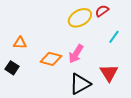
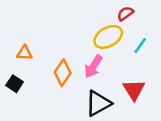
yellow ellipse: (80, 18) -> (108, 37), moved
orange diamond: (51, 59) -> (63, 73), turned -70

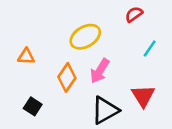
yellow ellipse: (108, 37) -> (85, 37), moved
black square: (15, 84) -> (33, 106), moved

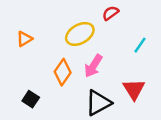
red semicircle: (134, 14) -> (111, 13), moved
orange triangle: (26, 56) -> (24, 39), moved, turned -35

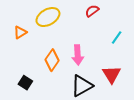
yellow ellipse: (80, 34) -> (48, 17), moved
pink arrow: (93, 66) -> (78, 55), turned -36

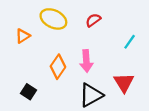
red semicircle: (92, 11) -> (93, 20), moved
yellow ellipse: (48, 17) -> (53, 19), turned 55

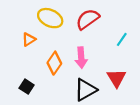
red semicircle: (93, 20) -> (88, 19), size x1.6
orange triangle: (23, 36) -> (29, 39), moved

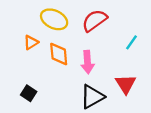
orange diamond: (54, 63) -> (59, 54), moved, turned -40

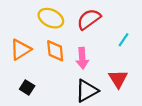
orange triangle: (31, 42) -> (21, 50), moved, size x1.5

